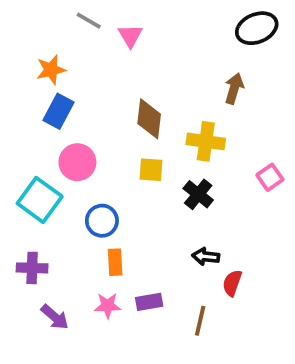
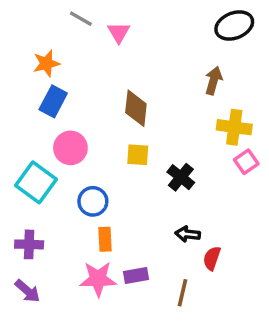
yellow cross: (206, 141) -> (234, 127), moved
pink star: (108, 306) -> (98, 279), size x1.5
purple arrow: (55, 317) -> (27, 291), moved

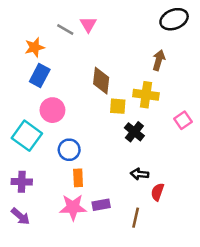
gray line: (81, 19) -> (65, 29), moved
yellow cross: (234, 127) -> (146, 95), moved
yellow square: (138, 155) -> (118, 106), moved

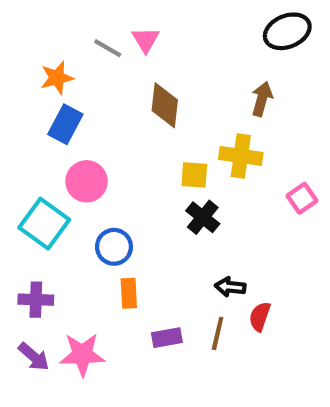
brown diamond: (101, 81) -> (165, 105), moved
black cross: (134, 132) -> (203, 217), moved
pink star: (73, 207) -> (82, 355), moved
brown line: (136, 218) -> (218, 333), moved

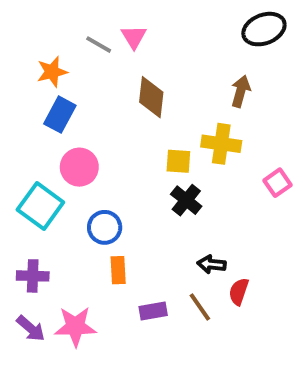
brown line: (218, 333) -> (200, 307), turned -48

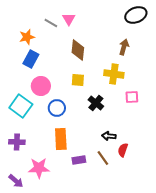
yellow square: (178, 161) -> (78, 80), moved
pink square: (278, 183) -> (132, 97), moved, turned 32
blue circle: (105, 227) -> (57, 108), moved
orange rectangle: (118, 270) -> (61, 139), size x1.5
purple arrow: (31, 328) -> (16, 181), moved

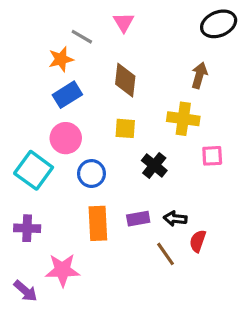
pink triangle: (69, 19) -> (124, 22), moved
orange star: (27, 37) -> (61, 59), moved
blue rectangle: (31, 59) -> (67, 95), moved, turned 30
purple rectangle: (79, 160) -> (138, 219), moved

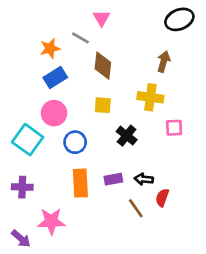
gray line: (82, 37) -> (80, 38), moved

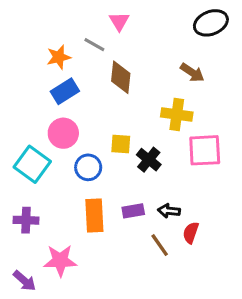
brown arrow: (164, 62) -> (192, 73), turned 108
yellow square: (103, 105) -> (121, 144), moved
pink square: (174, 128) -> (205, 150), size x1.6

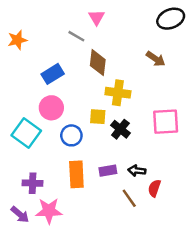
orange star: (59, 57) -> (17, 40), moved
yellow cross: (177, 115) -> (118, 93), moved
purple cross: (26, 220) -> (33, 183), moved
purple arrow: (24, 281) -> (20, 215), moved

